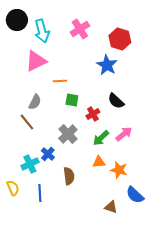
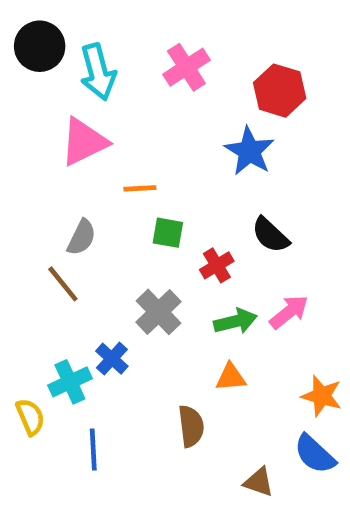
green arrow: (101, 138) -> (235, 321), turned -150
orange star: (119, 170) -> (322, 396), moved
brown semicircle: (69, 176) -> (191, 426), moved
yellow semicircle: (13, 188) -> (30, 417), moved

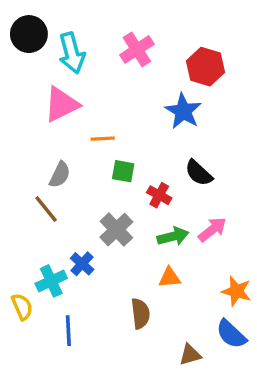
red cross: (217, 265) -> (159, 195), turned -30
brown triangle: (259, 482) -> (190, 355), turned -35

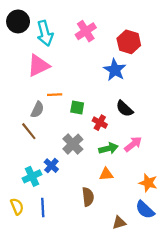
orange line: (103, 139) -> (55, 95), moved
yellow semicircle: (22, 307) -> (17, 206), moved

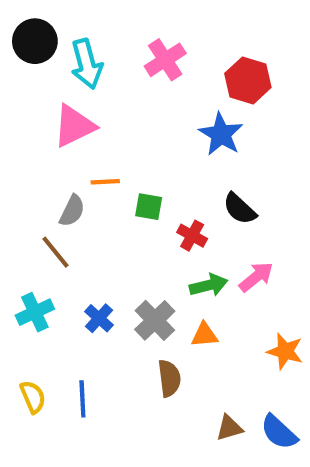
gray cross: (73, 144) -> (155, 320), moved
cyan cross: (32, 176) -> (35, 312), moved
blue semicircle: (145, 210) -> (279, 432), moved

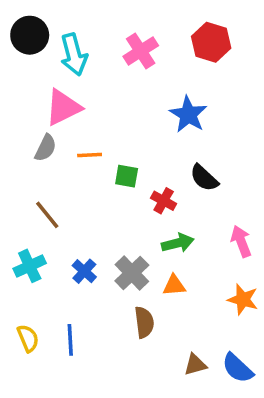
red hexagon: (248, 80) -> (211, 42), moved
gray semicircle: (72, 211) -> (46, 148), moved
pink arrow: (256, 277) -> (241, 241), moved, turned -72

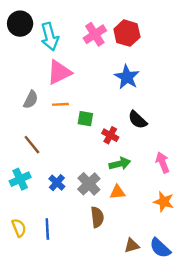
red hexagon: (211, 42) -> (127, 33), moved
pink triangle: (63, 107) -> (59, 72), moved

